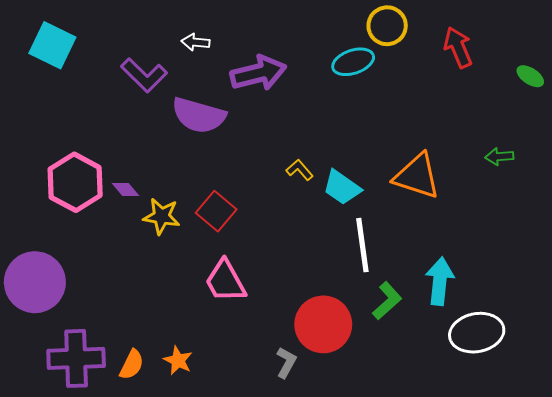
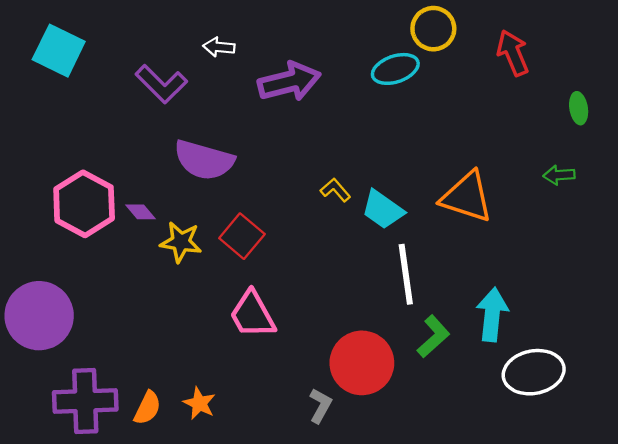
green ellipse: (530, 76) -> (579, 108), moved, turned 48
purple semicircle: (199, 115) -> (204, 160), moved

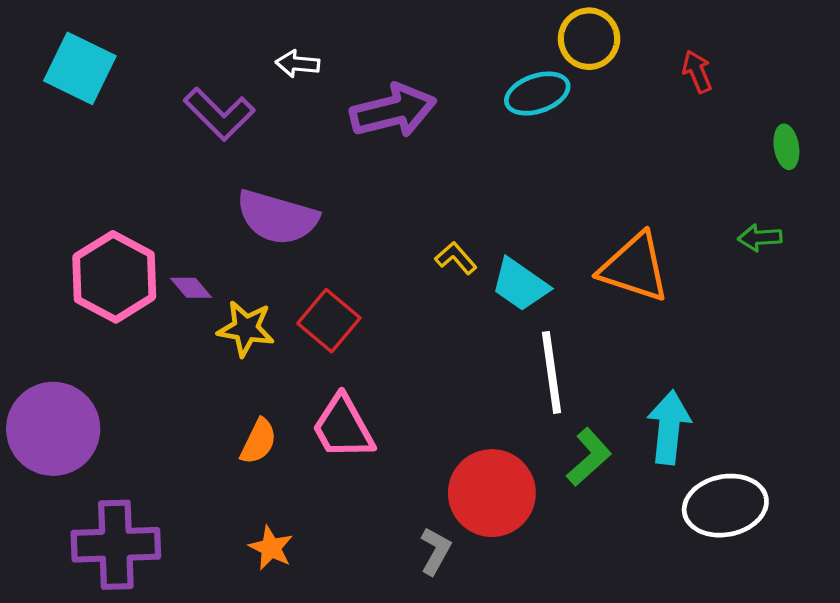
red arrow: (513, 53) -> (697, 72), size x0.7
orange semicircle: (147, 408) -> (258, 441), moved

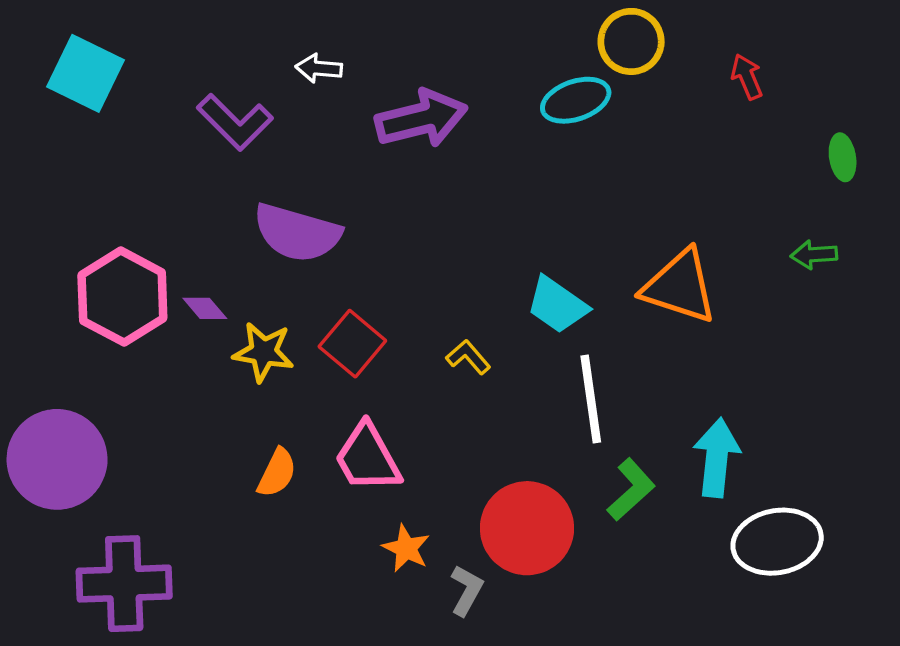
yellow L-shape: (456, 258) -> (468, 357), moved
orange star: (271, 548) -> (406, 548), moved

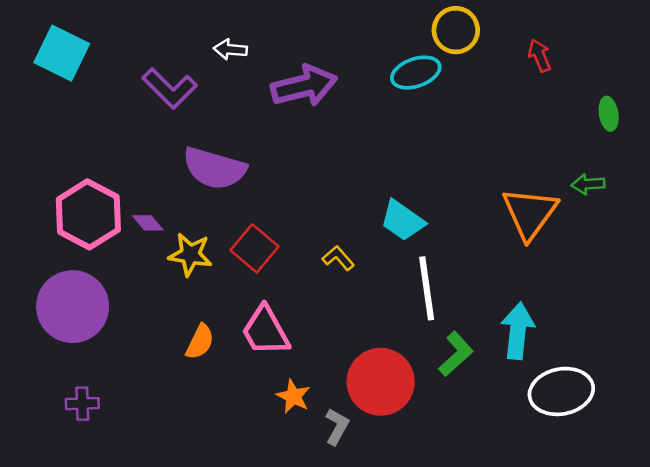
orange triangle: (680, 287) -> (530, 213), moved, turned 48
purple circle: (57, 459) -> (73, 307), moved
purple cross: (124, 584) -> (82, 404), moved, size x0.5

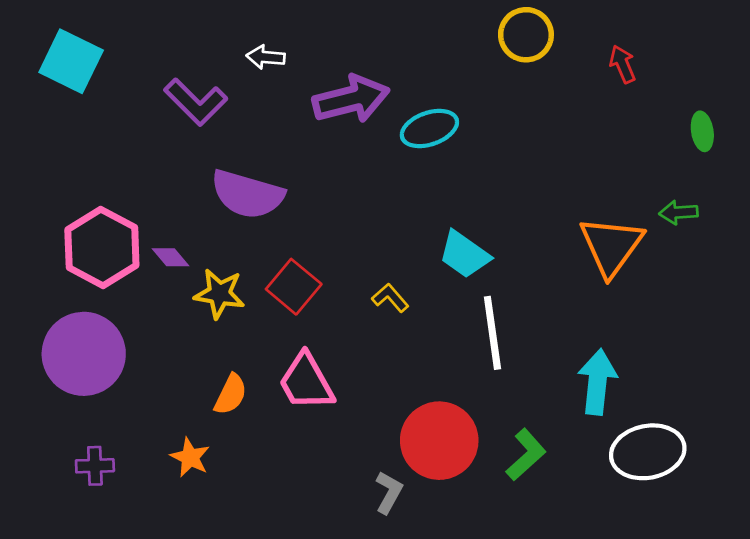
cyan ellipse: (416, 73) -> (429, 129), moved
green L-shape: (456, 354) -> (526, 455), moved
orange star: (293, 396) -> (190, 457), moved

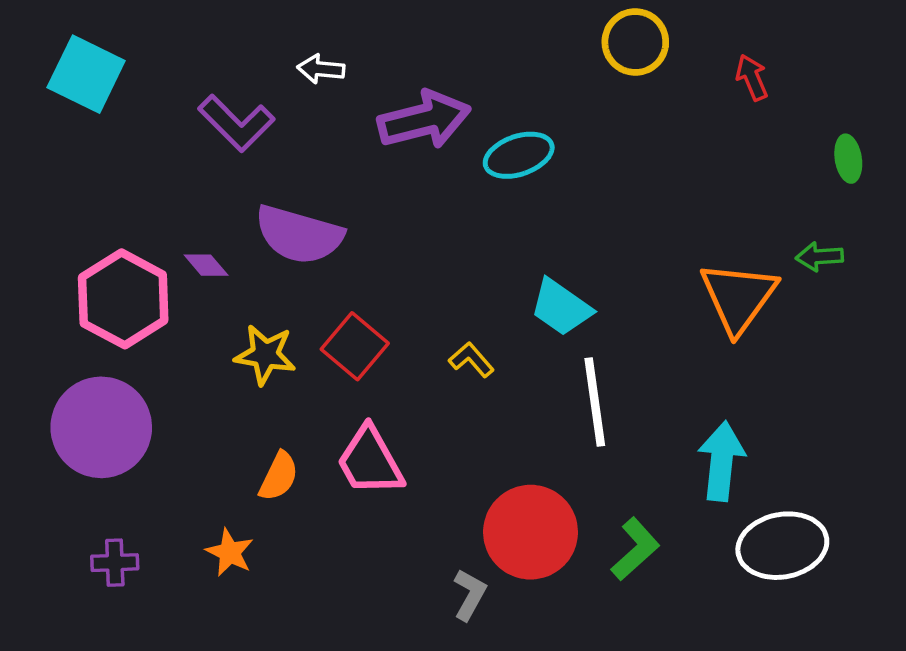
purple diamond: (170, 257) -> (206, 265), moved

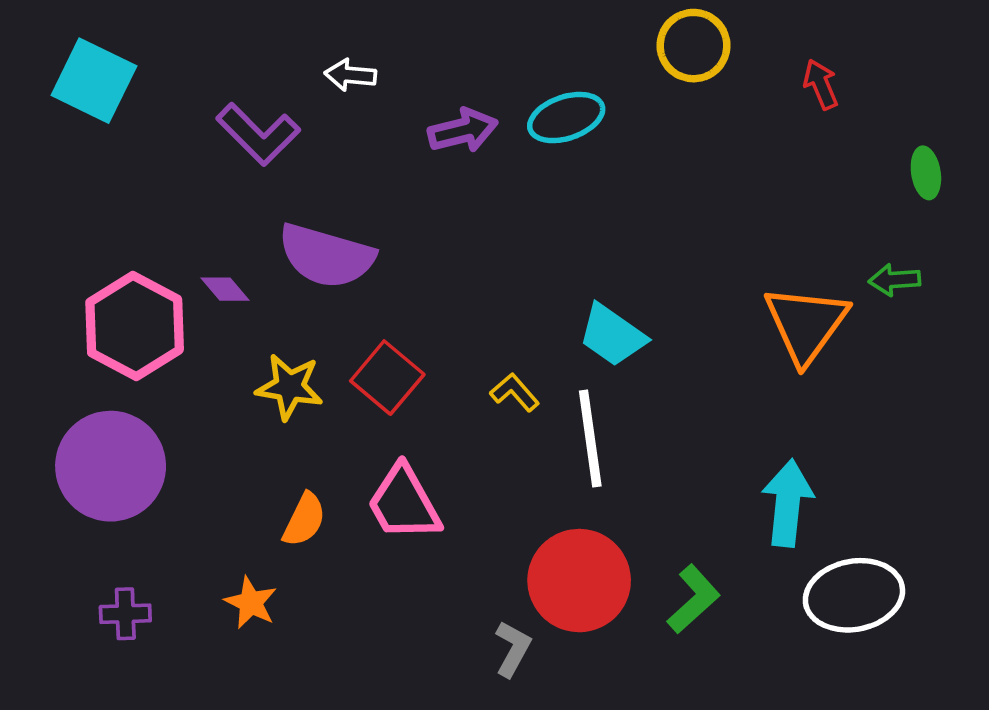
purple arrow: (424, 120) -> (463, 130), size x0.7
cyan ellipse: (519, 155) -> (566, 118), moved
white line: (595, 402) -> (590, 438), moved

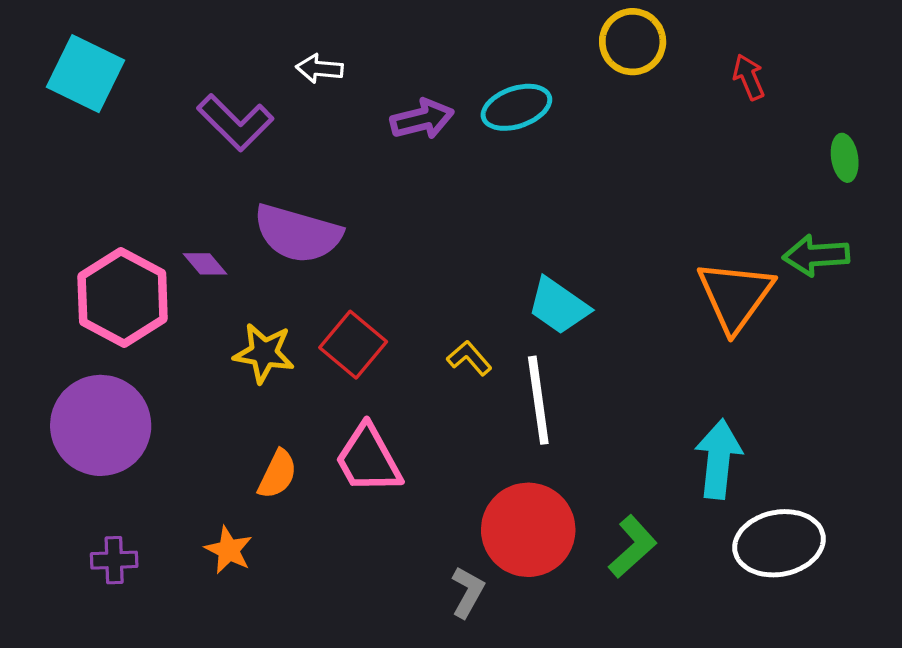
green arrow: (895, 280) -> (816, 255), size x1.4

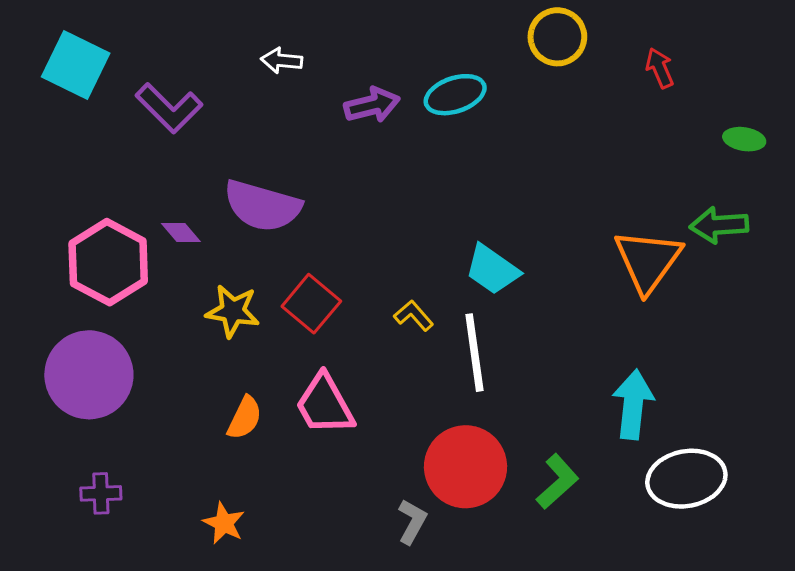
purple L-shape: (235, 122) -> (169, 108), moved
green ellipse: (845, 158) -> (744, 139), turned -72
orange star: (229, 550) -> (224, 523), moved

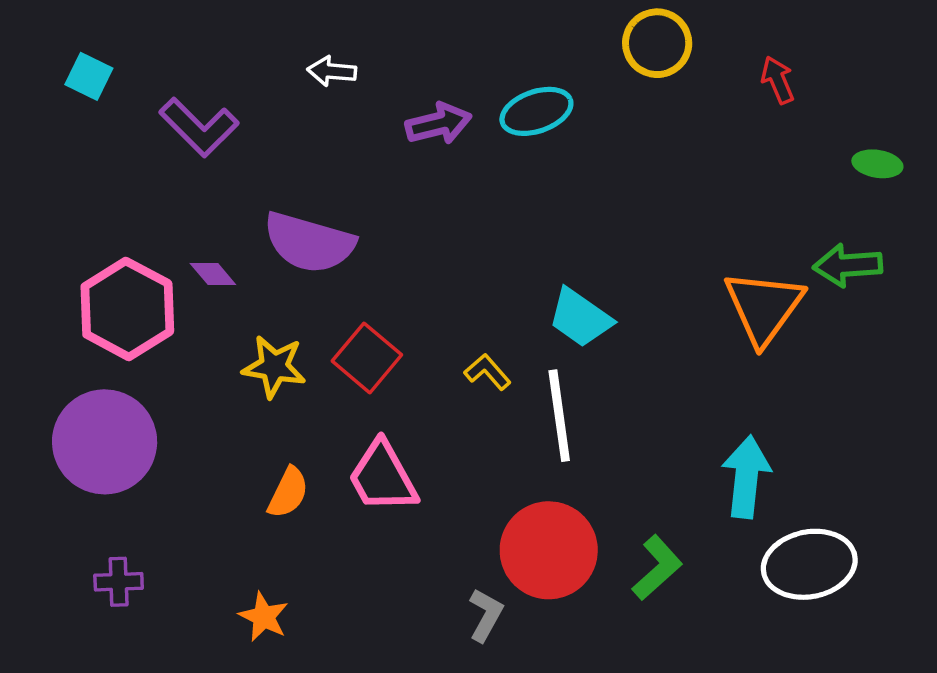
cyan square: (76, 65) -> (89, 76), size x0.6

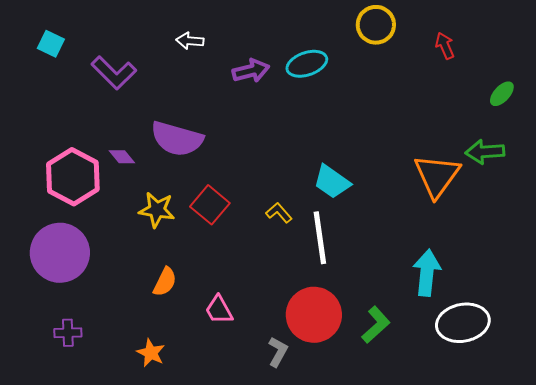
green ellipse: (877, 164) -> (502, 94), turned -56
pink trapezoid: (383, 477) -> (219, 310), moved, size x0.7

